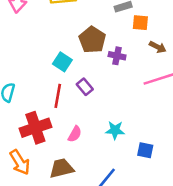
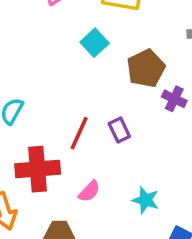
cyan square: (62, 62) -> (95, 43), moved

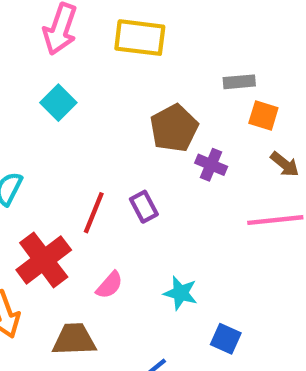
cyan square: (95, 43) -> (58, 103), moved
red cross: (38, 169) -> (44, 260), turned -30

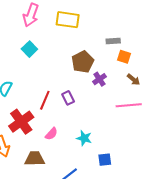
purple cross: (211, 165) -> (99, 79), turned 32
blue square: (226, 339) -> (105, 160), turned -32

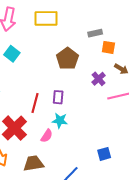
purple cross: (99, 79) -> (99, 79), moved
purple rectangle: (68, 98) -> (58, 97), turned 40
cyan star: (84, 138) -> (60, 121), moved

